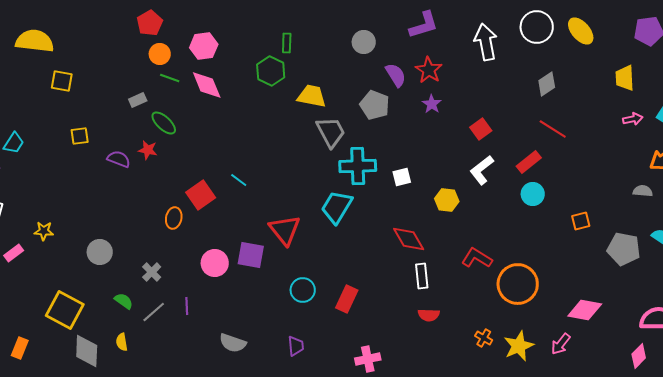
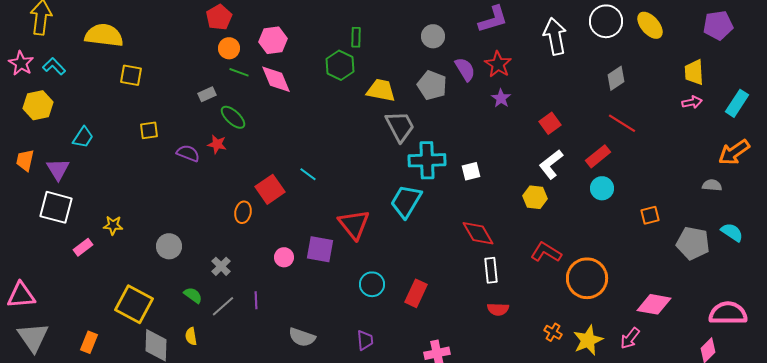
gray pentagon: (375, 105) -> (432, 85), moved
pink arrow: (633, 119) -> (692, 102), moved
yellow hexagon: (447, 200) -> (535, 197), moved
pink circle: (215, 263) -> (284, 257), size x0.7

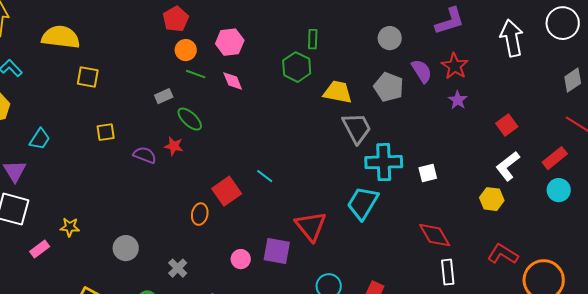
pink diamond: (276, 79) -> (233, 81), size x0.7

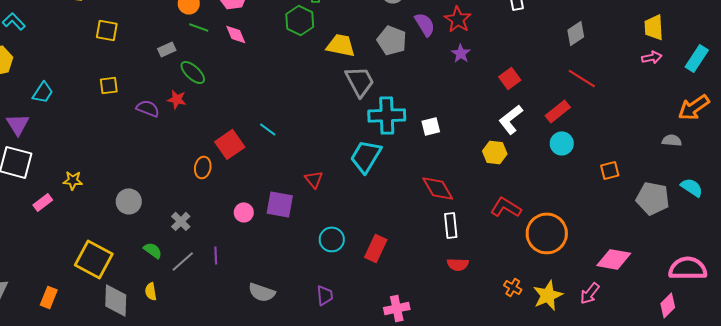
yellow square: (88, 77) -> (107, 30), moved
red triangle: (311, 226) -> (314, 179), size x0.6

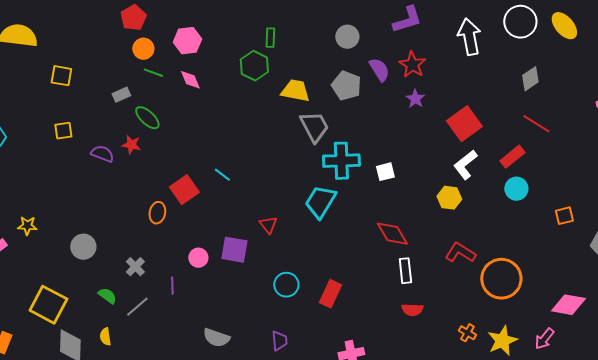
red square: (510, 78) -> (464, 124), size x1.6
purple line: (216, 255) -> (172, 286), moved

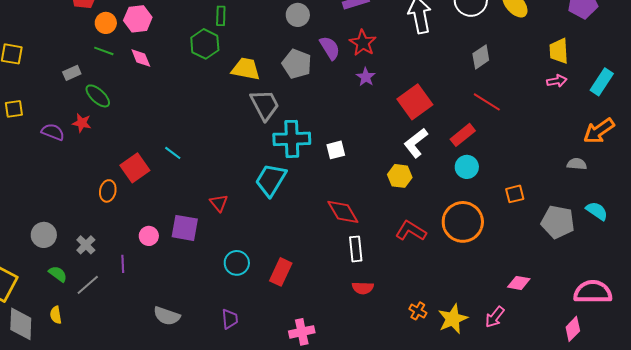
orange circle: (143, 49) -> (106, 23), moved
gray circle: (83, 247) -> (44, 235), moved
orange circle: (501, 279) -> (463, 222), moved
pink diamond: (568, 305) -> (519, 283), size x0.7

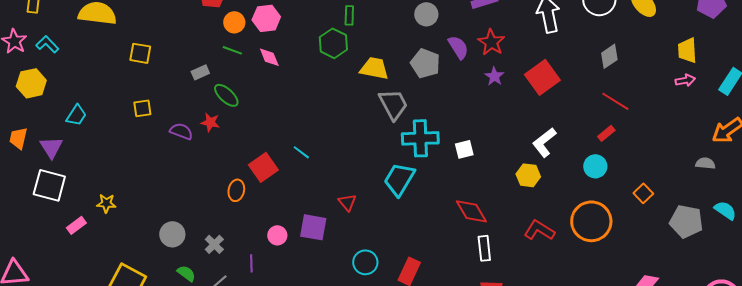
red square: (415, 102) -> (542, 77), moved
red rectangle: (463, 135) -> (606, 133), moved, size x0.7
orange square: (515, 194) -> (643, 193), turned -30

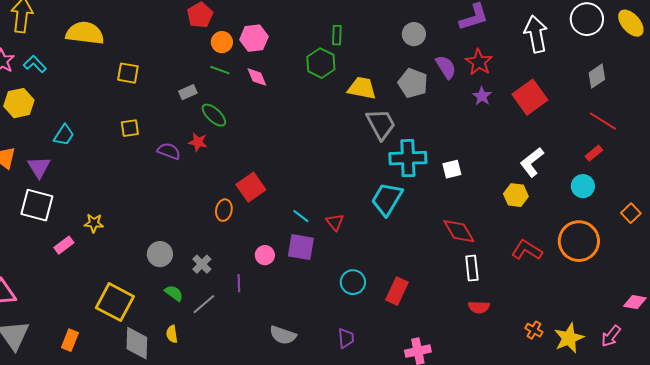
cyan line: (301, 152) -> (301, 216), moved

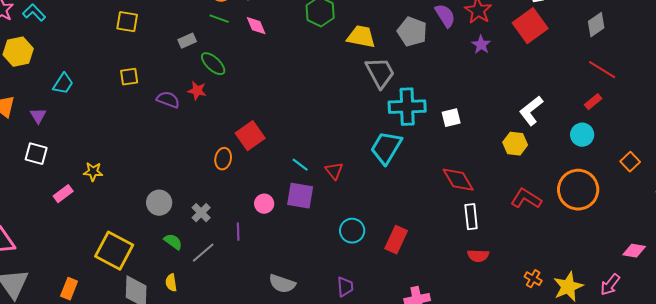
red square: (530, 97) -> (530, 26), moved
purple triangle: (39, 167) -> (38, 116), size x0.7
white square: (37, 205) -> (36, 154), size x0.7

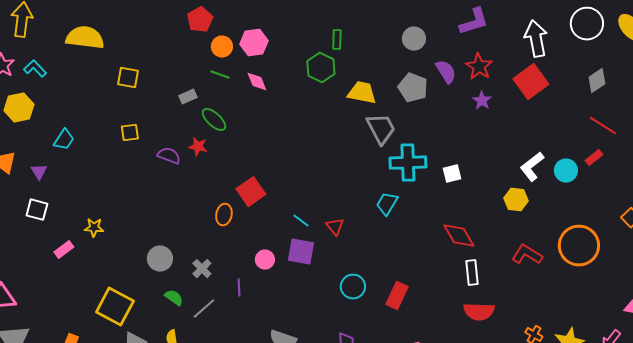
cyan circle: (582, 135) -> (566, 171), moved
cyan trapezoid: (386, 148) -> (387, 204), size x0.7
red semicircle: (478, 256) -> (479, 312), size x1.4

